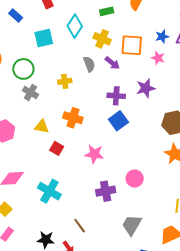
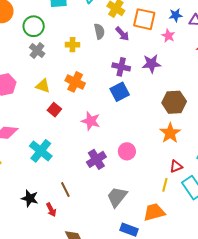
purple cross: (106, 191) -> (96, 159), turned -30

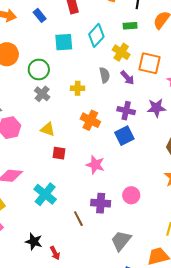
orange cross: (75, 82) -> (90, 120), moved
red square: (54, 110) -> (59, 153), turned -32
purple cross: (96, 159) -> (101, 203), turned 36
brown line: (65, 190) -> (78, 219), moved

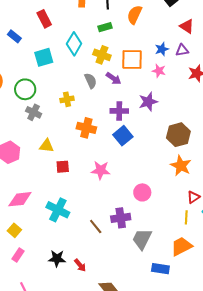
purple cross: (101, 203) -> (121, 218), moved

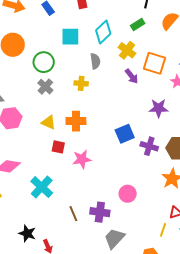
green rectangle: (105, 27) -> (138, 25), turned -32
gray semicircle: (91, 81) -> (95, 61), moved
purple cross: (119, 111) -> (149, 146), moved
orange cross: (86, 128) -> (76, 121), moved, turned -30
pink star: (101, 170) -> (82, 159), moved, turned -30

